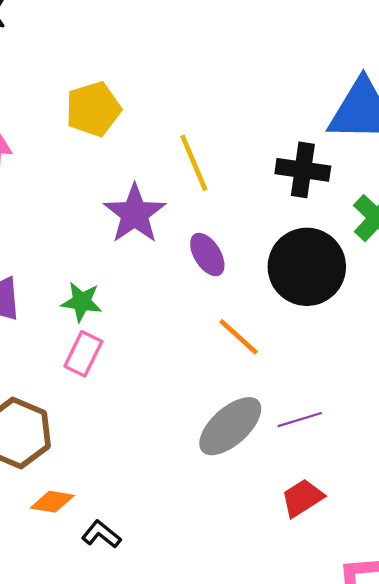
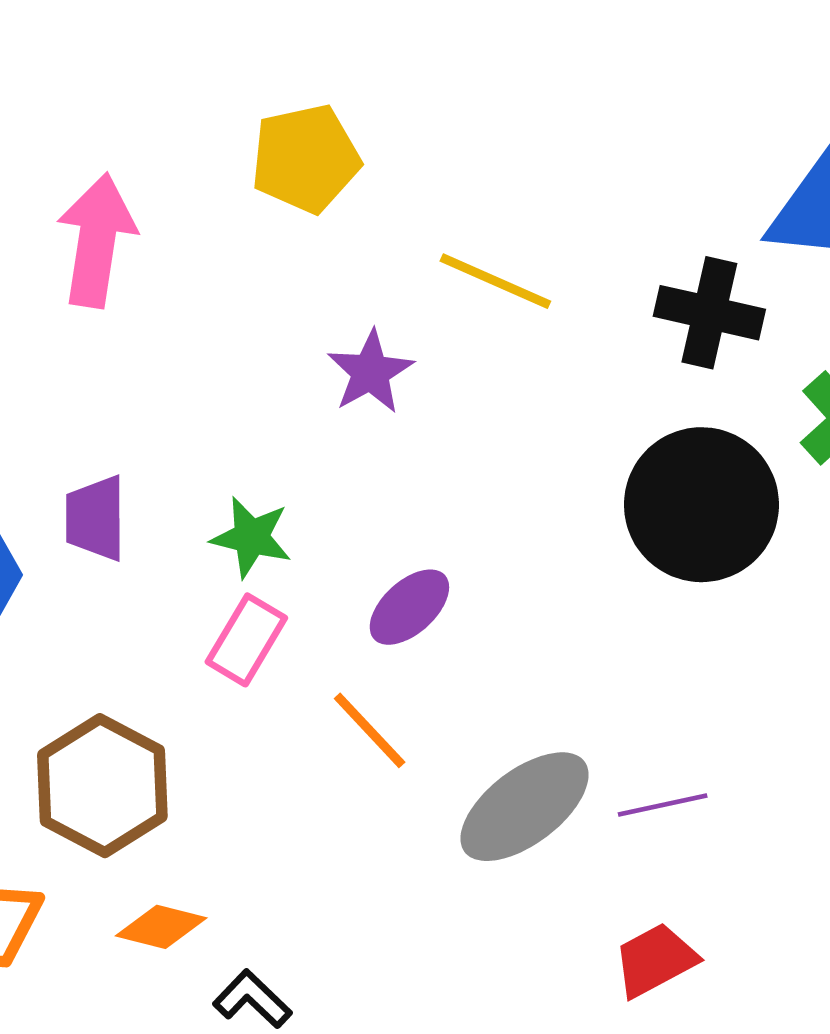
yellow line: (194, 163) -> (495, 281), turned -48
purple star: (135, 214) -> (370, 372), size x0.7
purple ellipse: (207, 255) -> (409, 607), moved, turned 75
orange line: (239, 337) -> (370, 730), moved

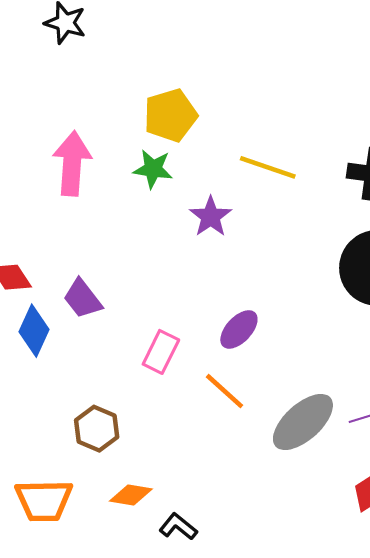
purple trapezoid: (95, 518) -> (83, 299), turned -33
green star: (251, 537) -> (153, 169), moved
brown hexagon: (102, 786) -> (97, 429), size x0.7

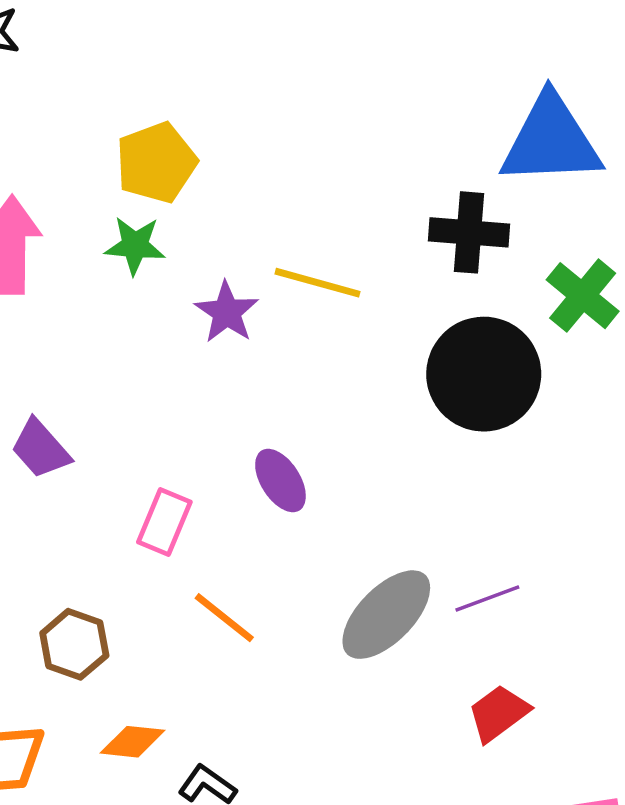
yellow line: (268, 167) -> (318, 283), moved
purple ellipse: (239, 329) -> (280, 480), turned -72
orange line: (224, 391) -> (224, 618), moved

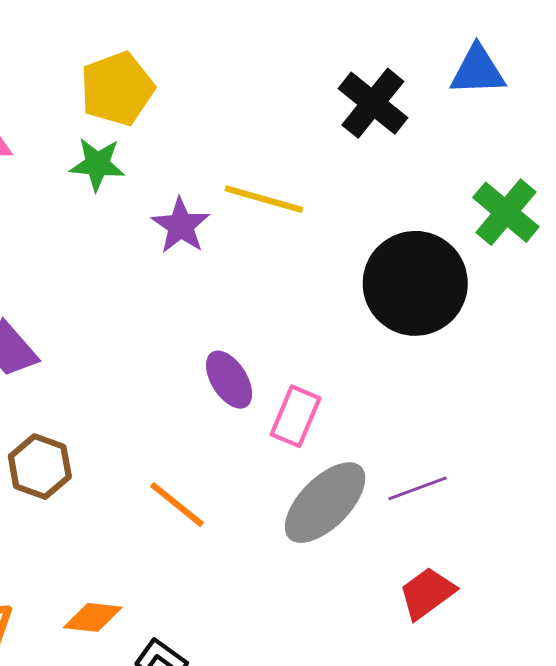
blue triangle: (551, 141) -> (478, 70), size x0.6
black cross: (469, 232) -> (373, 103), moved, turned 34
pink rectangle: (164, 522) -> (295, 416), moved
brown hexagon: (74, 644) -> (40, 467), moved

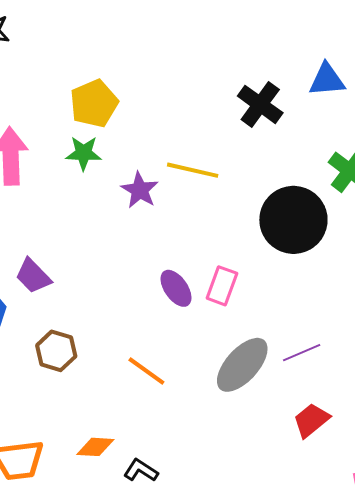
pink rectangle: (295, 416) -> (222, 286), moved

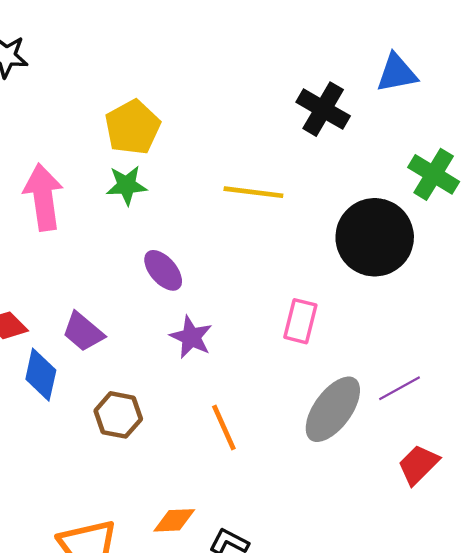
purple star: (140, 190) -> (191, 337), moved
purple ellipse: (176, 288) -> (163, 270), moved
orange line: (146, 371) -> (224, 428), turned 36

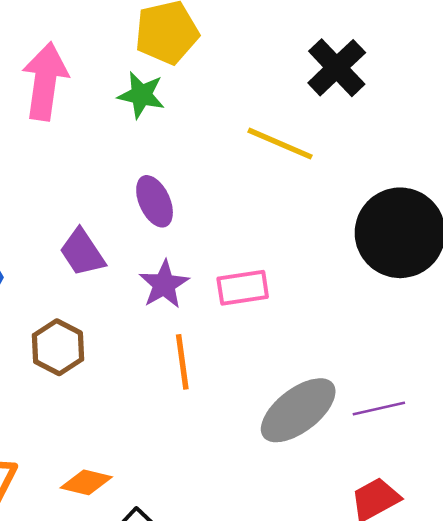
black cross: (323, 109) -> (337, 68), moved
pink rectangle: (300, 321) -> (243, 288), moved, turned 51
purple trapezoid: (83, 332) -> (82, 252), moved
orange line: (224, 428) -> (182, 362), moved

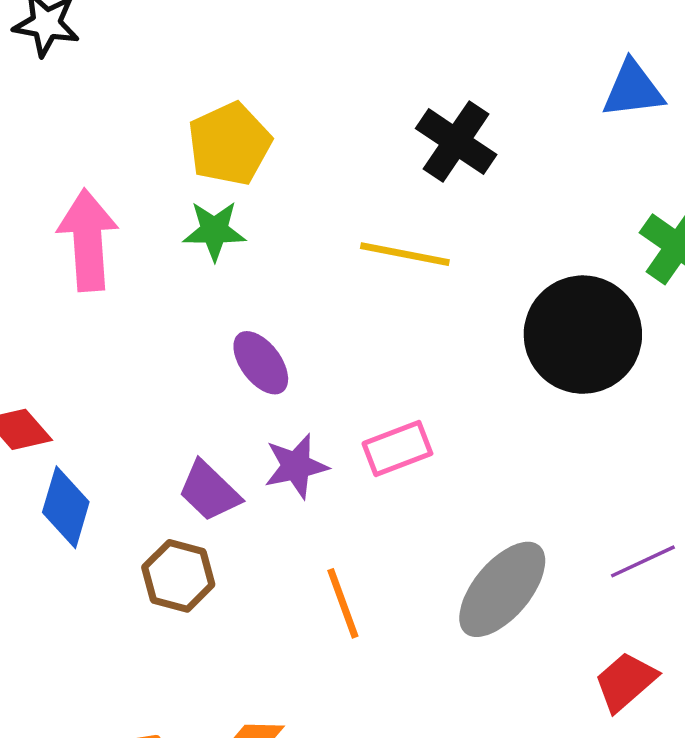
purple trapezoid: (82, 252) -> (209, 491), moved
purple star: (164, 284) -> (296, 466), turned 30
orange line: (182, 362) -> (343, 603), moved
purple line: (379, 409) -> (643, 561), moved

